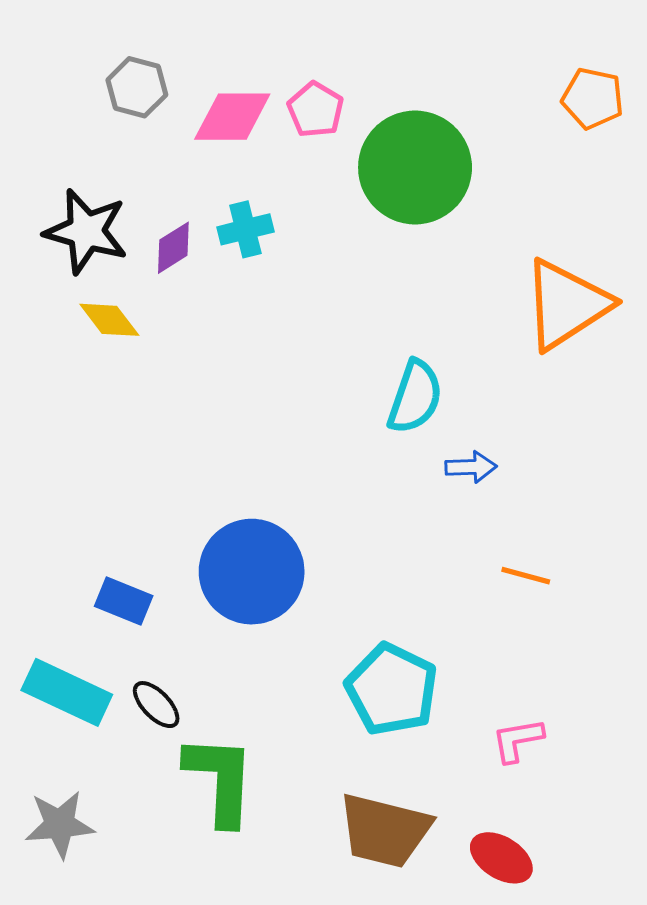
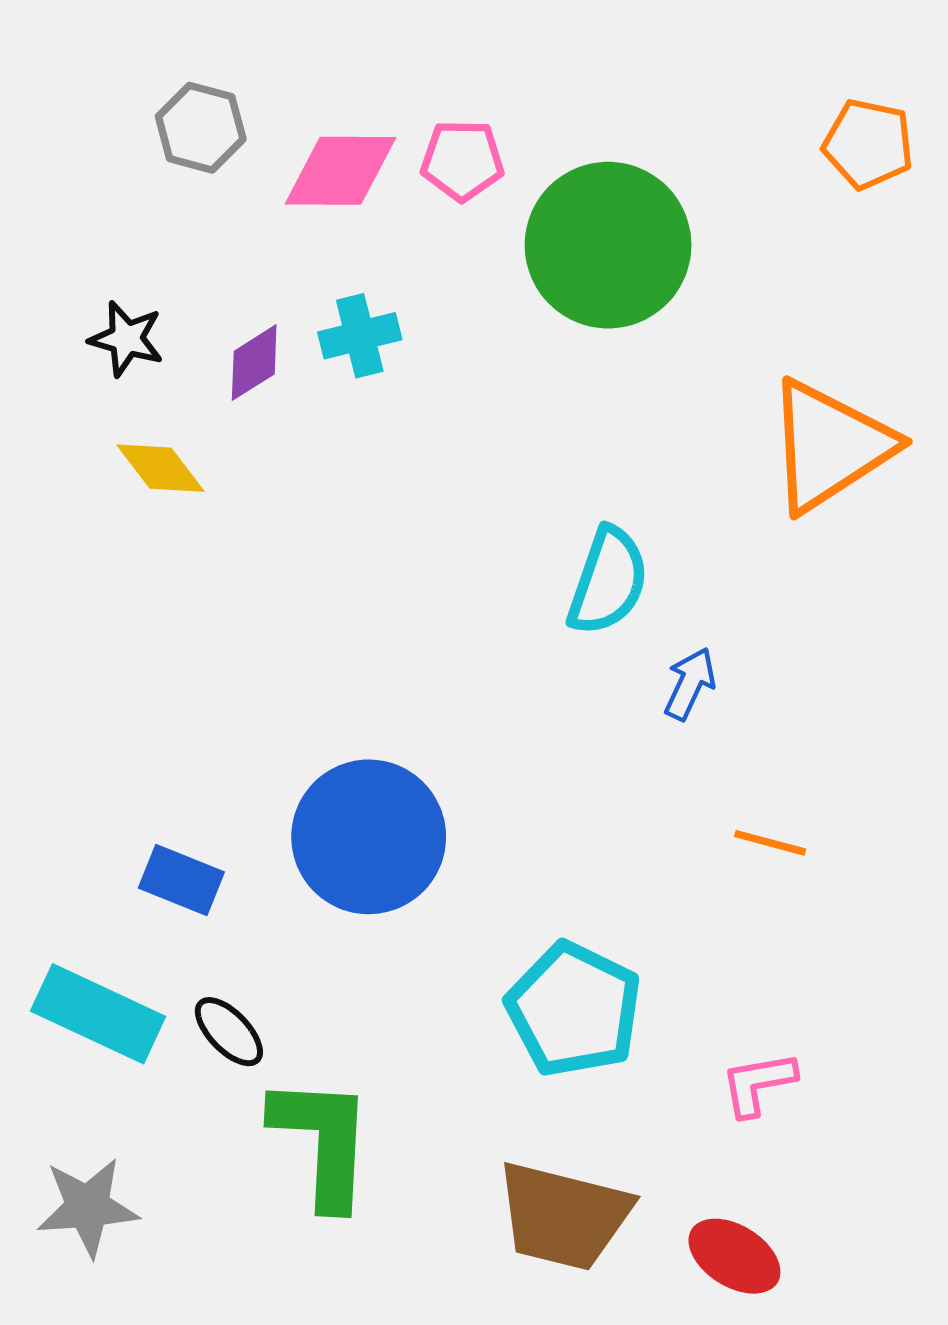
pink pentagon: (316, 110) -> (462, 160), turned -30
black star: (86, 231) -> (126, 339), size x0.6
blue arrow: (471, 467) -> (690, 684), turned -63

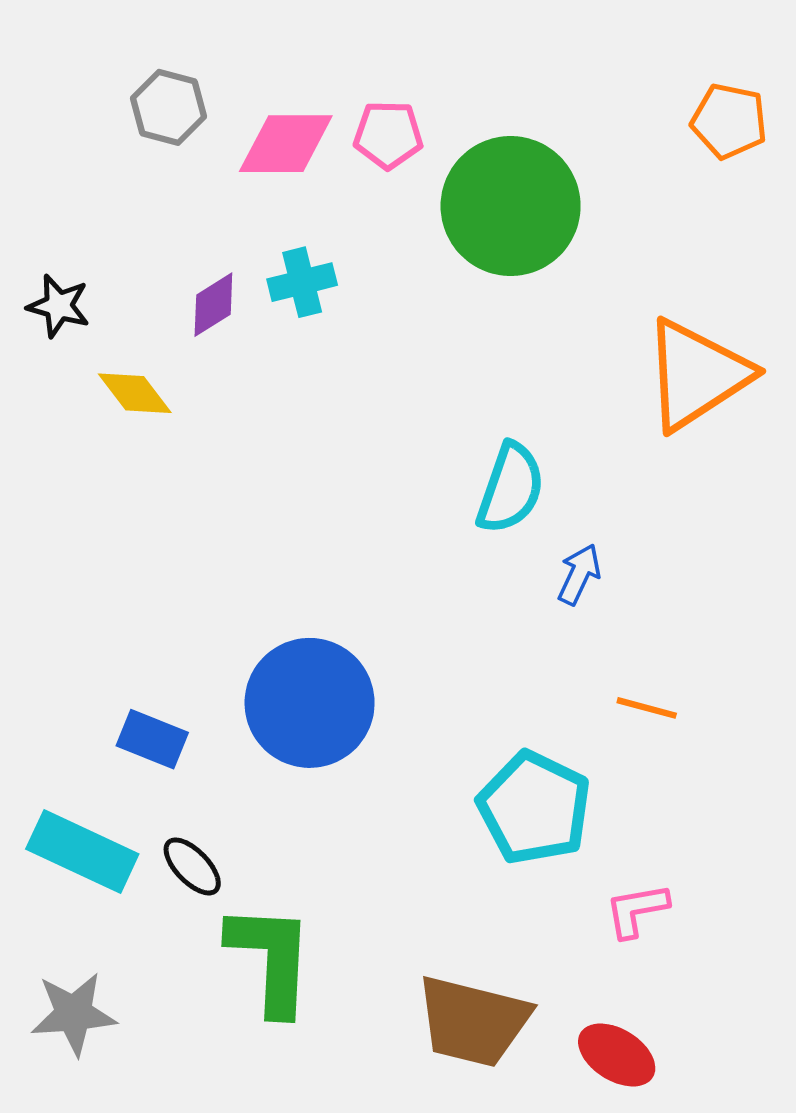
black star: (126, 339) -> (59, 306), moved
cyan pentagon: (574, 1009) -> (534, 808), moved

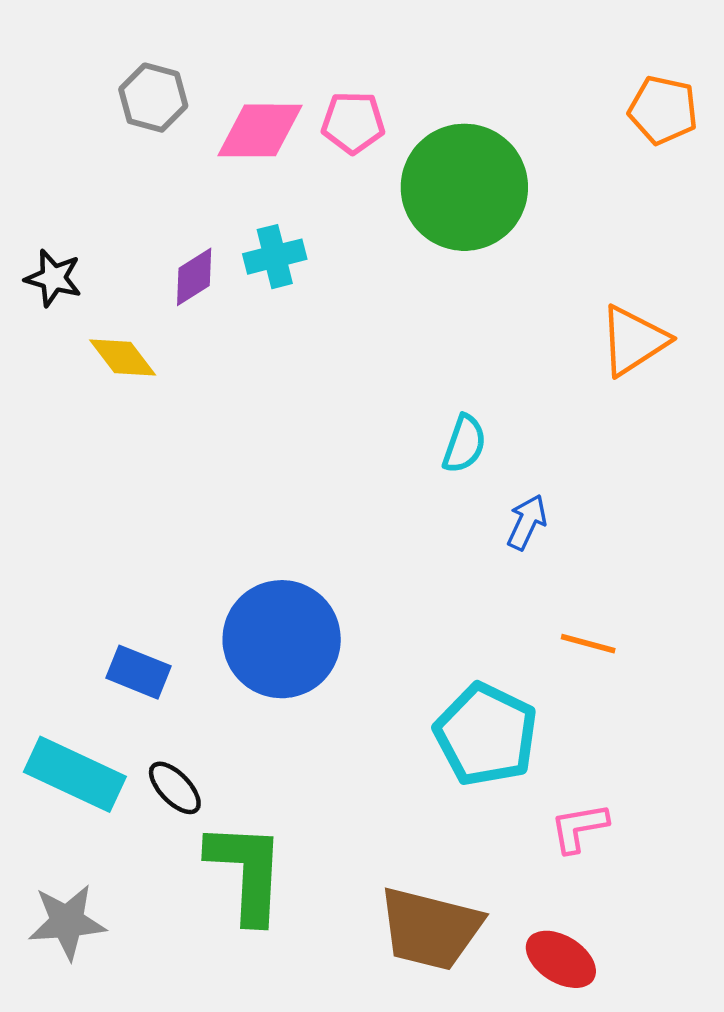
orange triangle: (697, 375) -> (634, 341), size x0.7
cyan semicircle: (511, 488) -> (464, 444), size x0.7

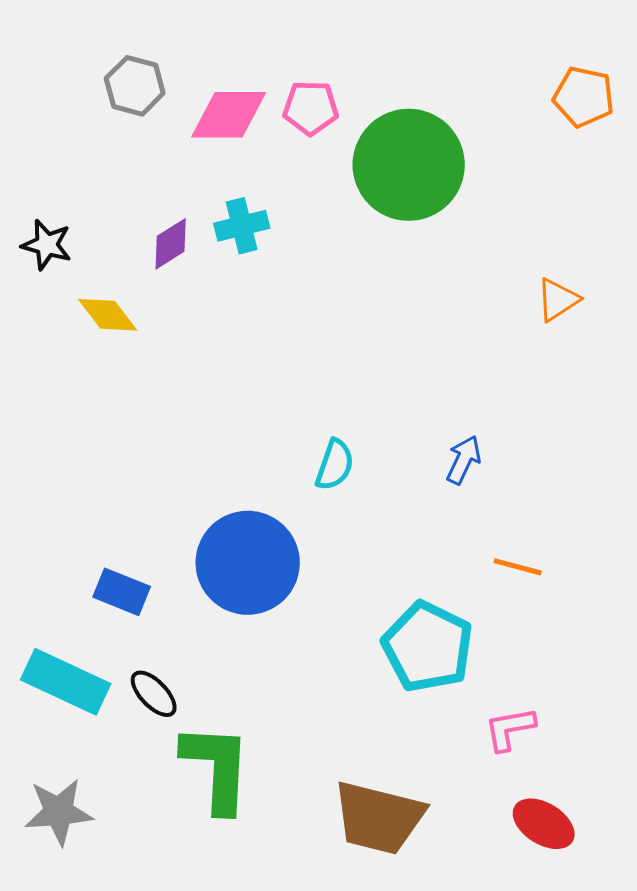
orange triangle: (634, 341) -> (558, 300), size x0.7
cyan semicircle: (464, 444) -> (335, 465), moved
red ellipse: (561, 959) -> (544, 824), moved

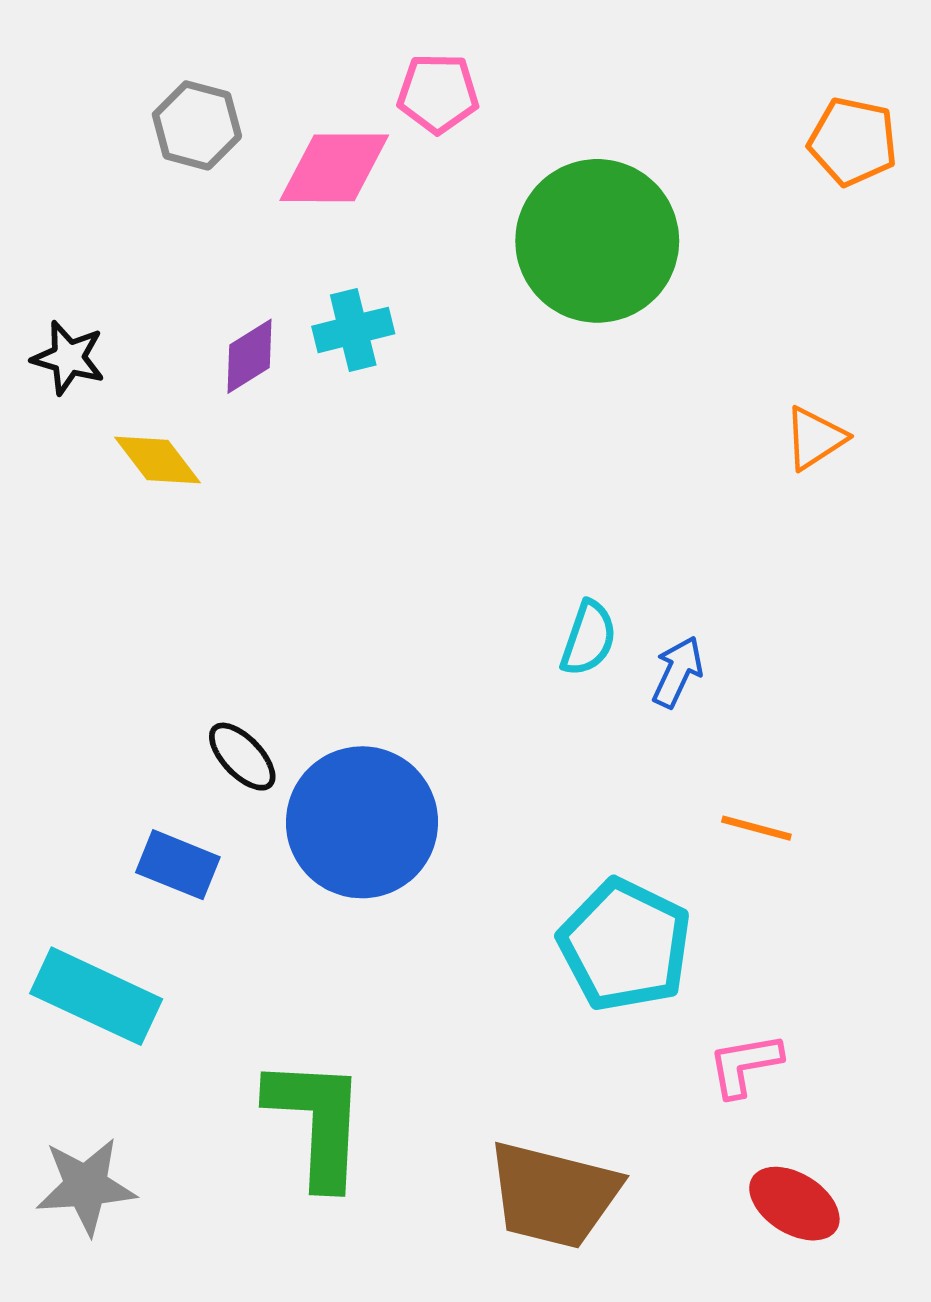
pink pentagon: (311, 108) -> (438, 93), moved
cyan semicircle: (335, 465) -> (588, 638), moved
black ellipse: (154, 694) -> (242, 757), moved

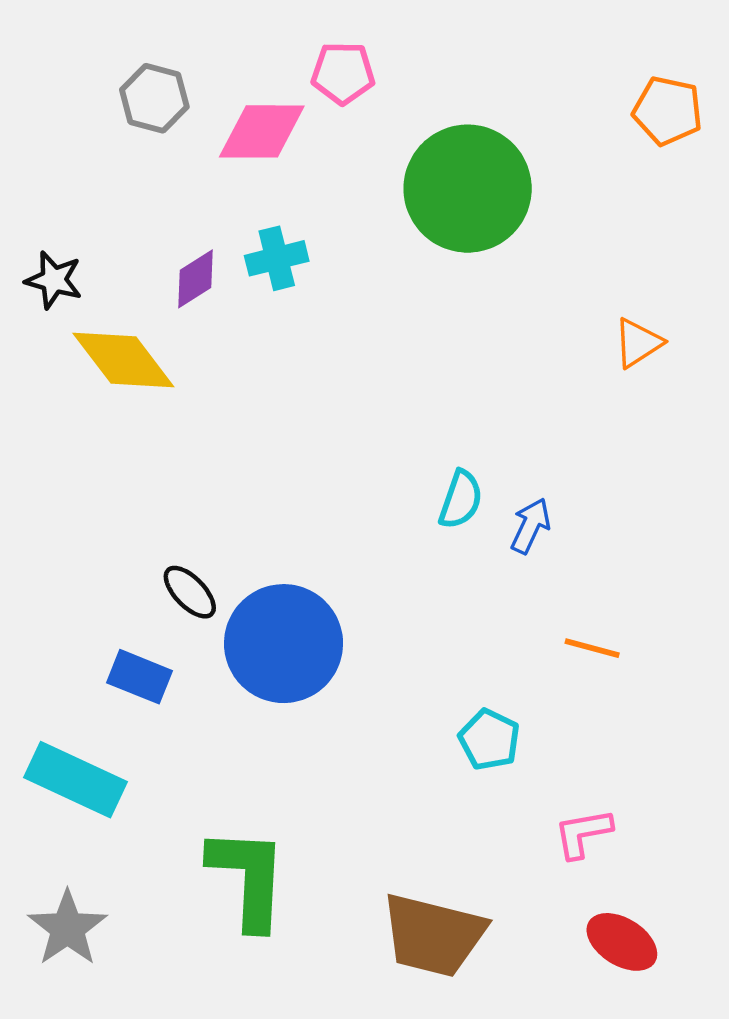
yellow diamond: (157, 460) -> (123, 360), size x1.5
cyan pentagon: (625, 945) -> (489, 740), size x0.6
gray star: (86, 1186) -> (67, 928), turned -30

